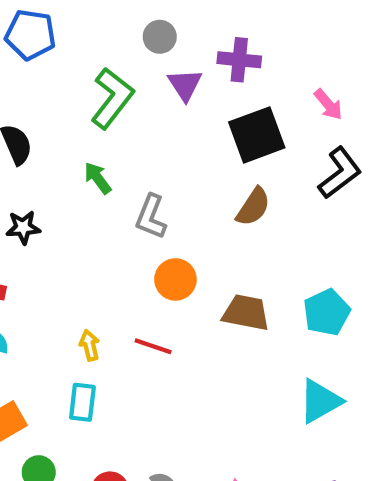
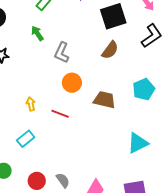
cyan pentagon: (327, 312) -> (144, 89), moved
yellow arrow: (89, 345) -> (31, 104), moved
cyan rectangle: (82, 402) -> (26, 139), turned 42

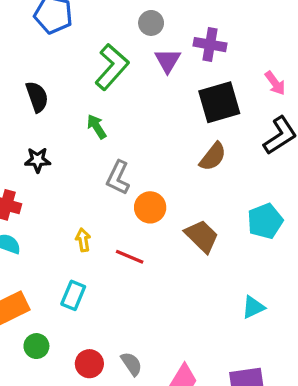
gray L-shape: (62, 53) -> (118, 178), moved
brown trapezoid: (104, 100) -> (202, 236), turned 30
cyan rectangle: (26, 139) -> (73, 295), turned -30
cyan triangle: (138, 143) -> (253, 307), size x0.7

